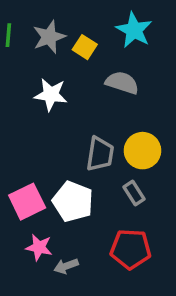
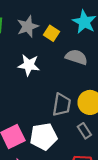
white pentagon: (73, 202) -> (44, 136), turned -30

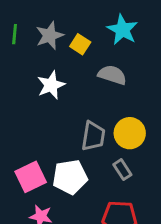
white star: (29, 65) -> (51, 85), turned -30

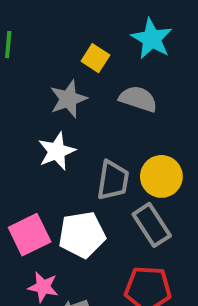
gray star: (50, 36) -> (68, 99), moved
white star: (51, 85) -> (57, 151), moved
gray rectangle: (122, 170) -> (152, 225), size x1.5

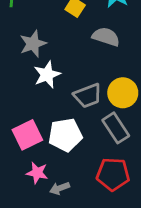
gray star: (68, 99) -> (33, 44), moved
gray trapezoid: (113, 180) -> (88, 96), turned 60

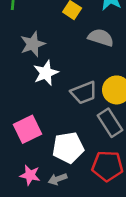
white pentagon: (65, 135) -> (68, 148), moved
pink star: (37, 173) -> (30, 175), moved

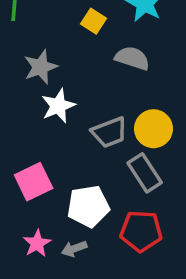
pink star: (30, 175) -> (37, 243), turned 30

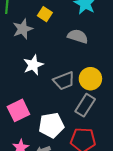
yellow square: (94, 21) -> (45, 14), moved
gray star: (41, 67) -> (23, 29), moved
gray rectangle: (145, 173) -> (85, 105), turned 65

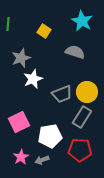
gray star: (23, 29) -> (21, 58), moved

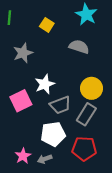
white star: (33, 79) -> (45, 84), moved
gray trapezoid: (62, 94) -> (60, 105), moved
pink square: (19, 122) -> (21, 101), moved

